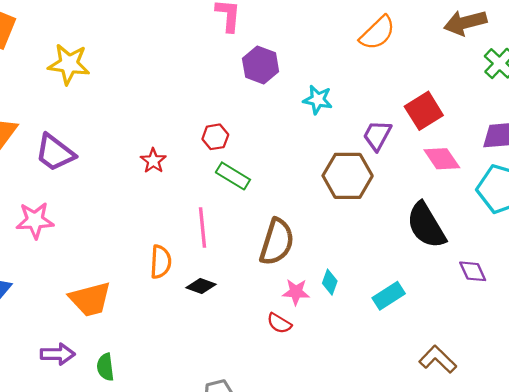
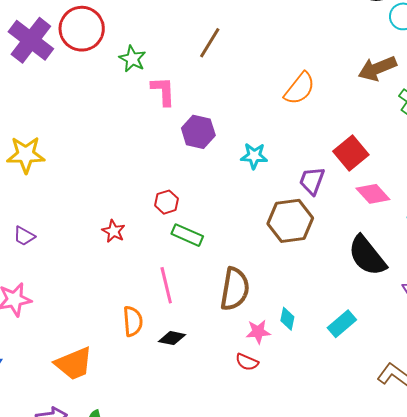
purple trapezoid: (55, 153) -> (24, 236), size x0.6

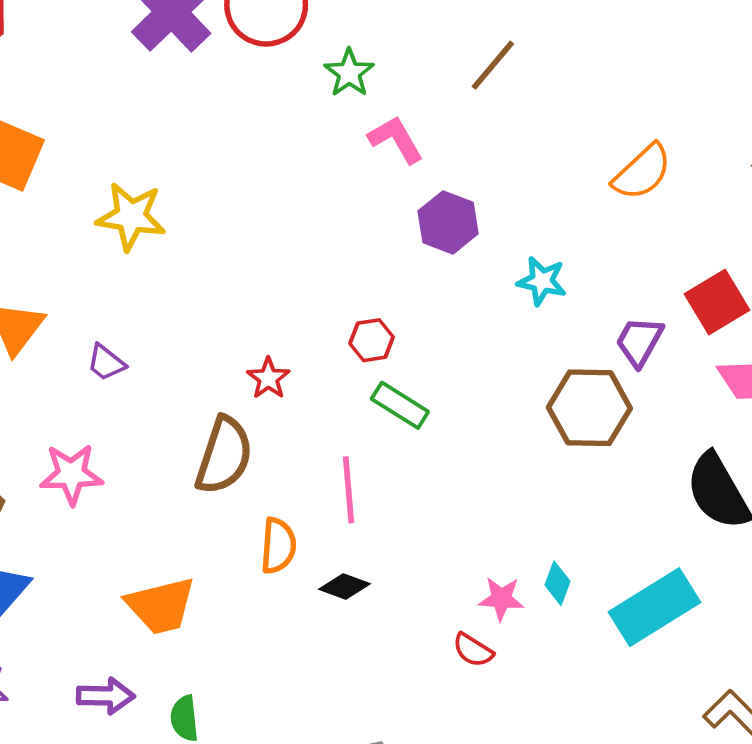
pink L-shape: (163, 91) -> (396, 139), turned -36
brown semicircle: (235, 289) -> (224, 455), moved
cyan rectangle: (342, 324) -> (654, 607), size x1.6

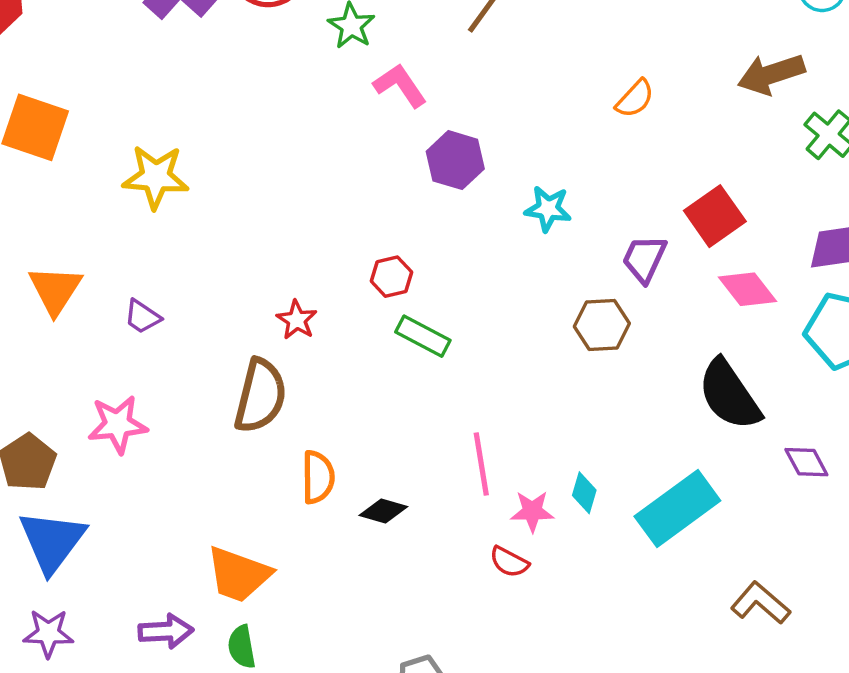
orange semicircle: (642, 172) -> (635, 99), size x0.7
brown hexagon: (589, 408) -> (602, 325), size x0.7
pink line: (348, 490) -> (481, 464), moved
orange trapezoid: (161, 606) -> (239, 574), moved, turned 38

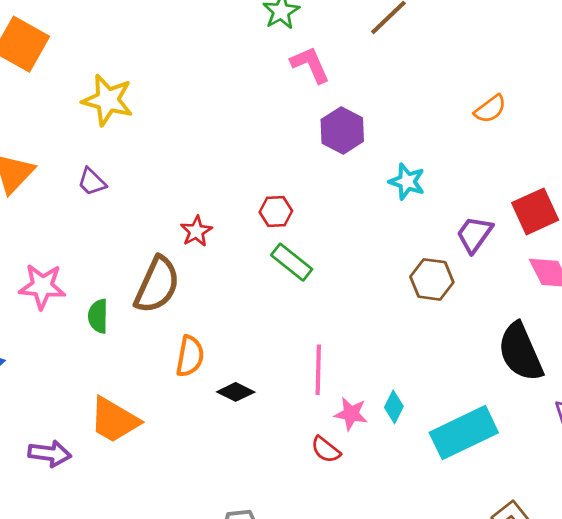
purple trapezoid: (142, 317) -> (92, 182), moved
green semicircle: (242, 647) -> (98, 316), moved

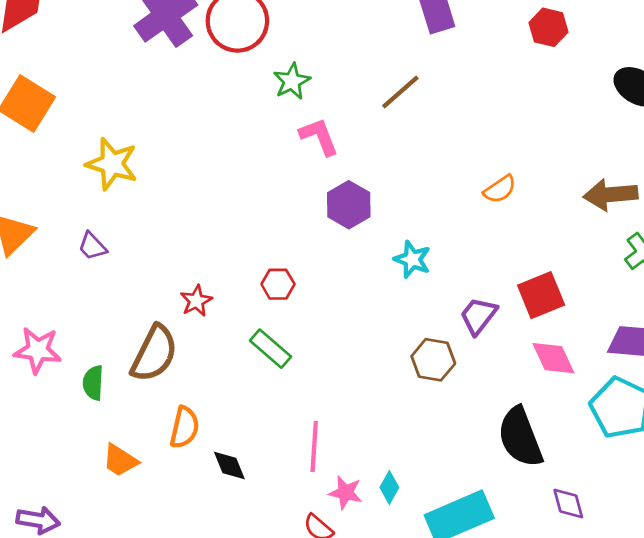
green rectangle: (292, 262) -> (271, 349), moved
black diamond: (236, 392) -> (229, 466), turned 39
orange trapezoid: (114, 420) -> (120, 460), moved, size x0.7

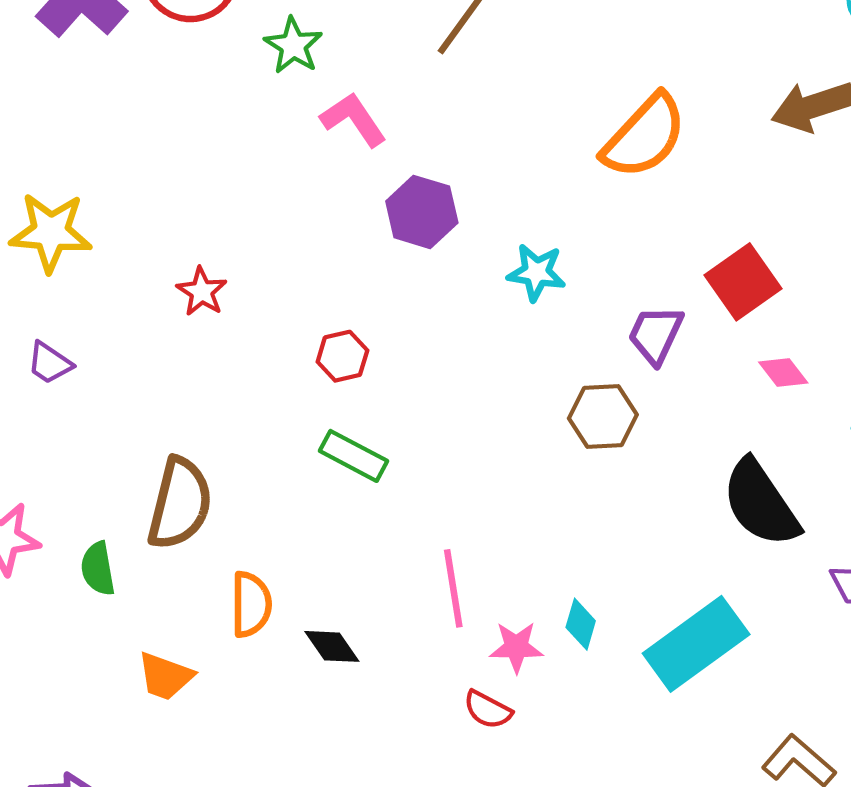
orange semicircle: (500, 189) -> (644, 136), size x1.8
red star: (196, 301) -> (202, 292), moved
pink diamond: (553, 358) -> (783, 373), size x0.7

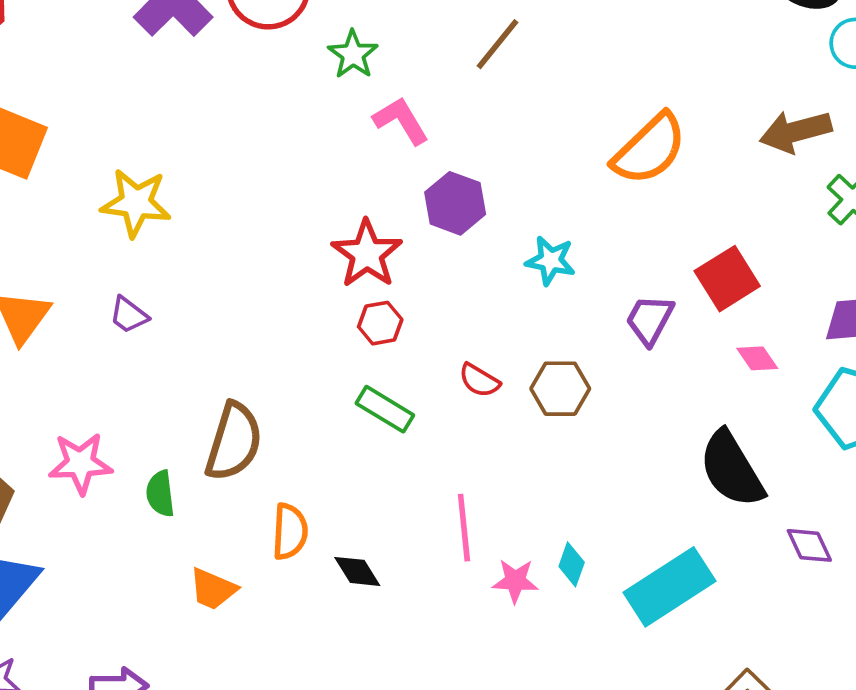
red star: (202, 292) -> (367, 254), moved, size x1.6
brown hexagon: (603, 416) -> (560, 389), moved
red semicircle: (488, 710) -> (479, 380), moved

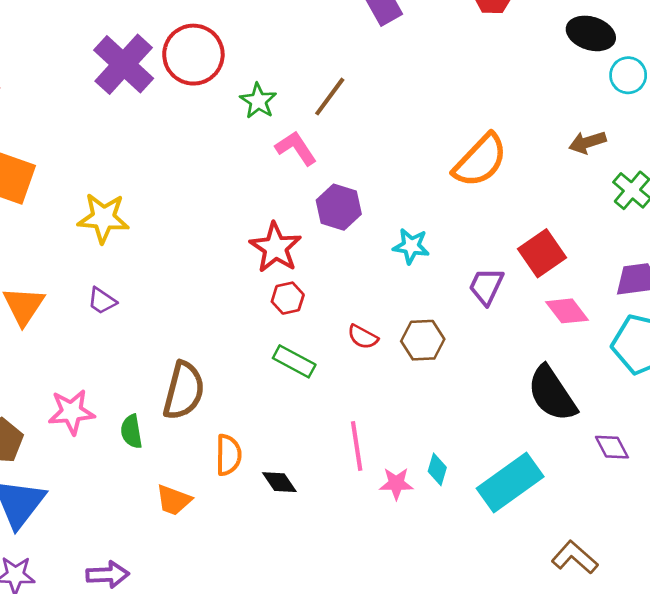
brown line: (497, 44) -> (330, 97), moved
brown arrow: (796, 131) -> (587, 142), size x0.7
pink diamond: (757, 358) -> (567, 311), size x1.4

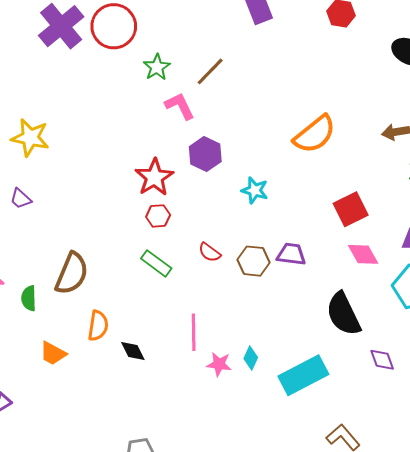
purple trapezoid: (486, 286) -> (291, 254), moved, turned 64

